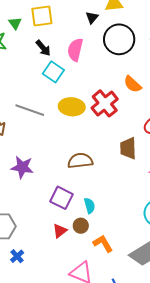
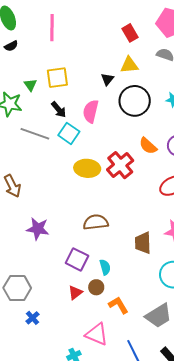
gray line: (30, 110) -> (35, 134), moved
brown trapezoid: (128, 148) -> (143, 243), moved

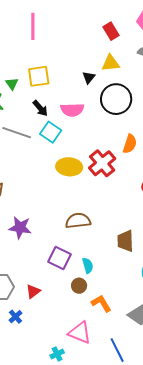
pink semicircle: (91, 111) -> (72, 110), turned -105
orange semicircle: (148, 146) -> (130, 144), turned -114
red triangle: (75, 292) -> (33, 291), moved

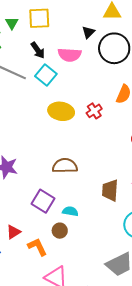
black triangle: (89, 77) -> (88, 32), moved
red cross: (102, 163) -> (94, 111), size x0.6
cyan semicircle: (88, 266) -> (70, 211), turned -70
orange L-shape: (101, 303) -> (37, 247), moved

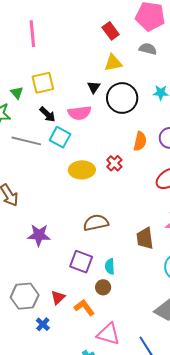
cyan semicircle: (70, 211) -> (110, 266), turned -91

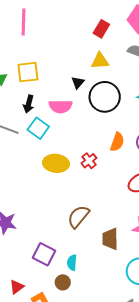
red rectangle: (111, 31) -> (101, 29), turned 60
black arrow: (47, 114) -> (29, 104), turned 54
brown semicircle: (96, 223) -> (78, 217), moved, turned -45

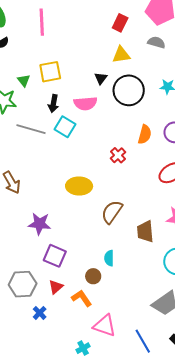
yellow ellipse: (56, 163) -> (79, 186), moved
purple square: (44, 254) -> (55, 256), moved
brown circle: (63, 282) -> (93, 276), moved

